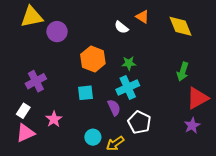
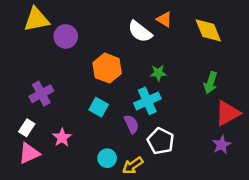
white semicircle: (121, 27) -> (140, 32), size x1.5
green star: (129, 63) -> (158, 73), moved
cyan square: (86, 93) -> (99, 107), turned 35

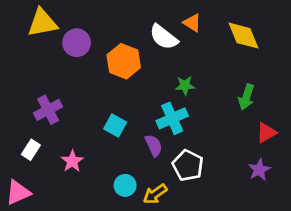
orange hexagon: (107, 68) -> (124, 61), moved
red triangle: (228, 113) -> (266, 133), size x0.7
pink triangle: (29, 153) -> (18, 193), moved

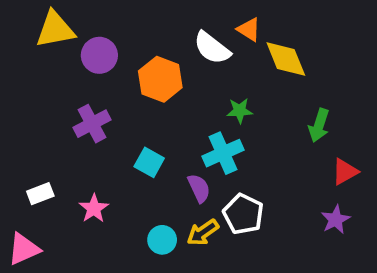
yellow diamond: (244, 36) -> (286, 59), moved
purple cross: (48, 110) -> (92, 124), moved
white rectangle: (31, 150) -> (40, 194), turned 36
yellow arrow: (155, 194) -> (203, 232), moved

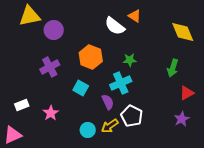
yellow diamond: (286, 59) -> (183, 32), moved
orange hexagon: (160, 79) -> (91, 57), moved

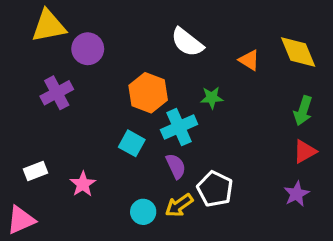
orange triangle: (135, 16) -> (249, 60), moved
purple cross: (50, 67) -> (57, 93), moved
green arrow: (173, 68) -> (303, 111), moved
cyan cross: (121, 83) -> (179, 127), moved

